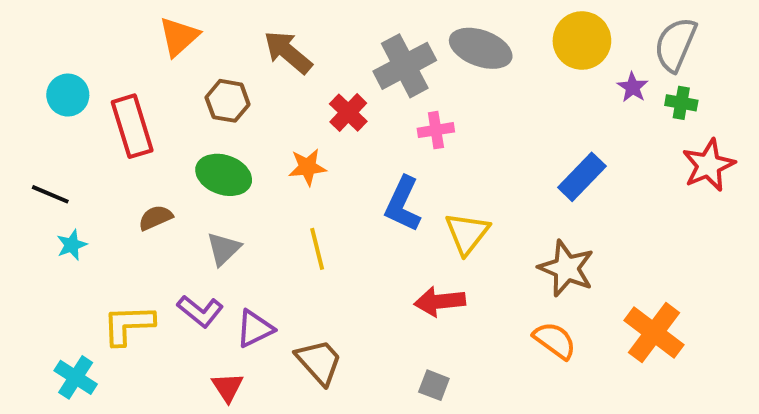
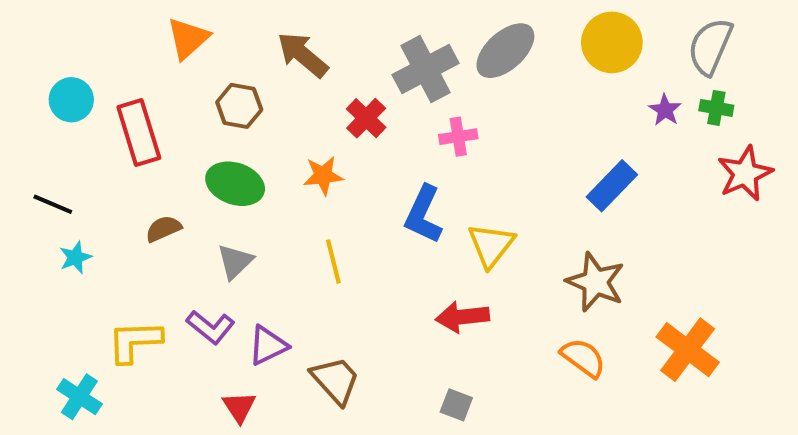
gray ellipse: (481, 48) -> (505, 51), turned -62
purple star: (633, 87) -> (665, 110), moved

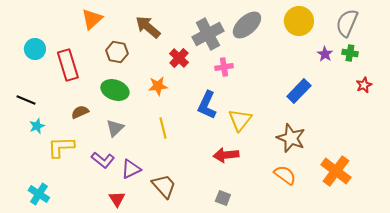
red star: (745, 173) -> (364, 85), size x0.6
yellow L-shape: (135, 341) -> (61, 147), moved

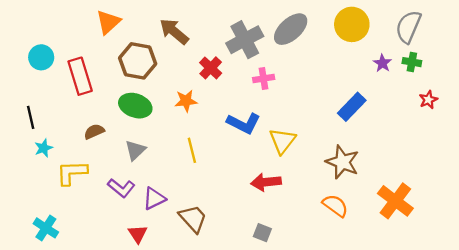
brown hexagon: (117, 52) -> (138, 61), size x1.4
black line: (26, 100) -> (31, 117), turned 54
blue L-shape: (207, 105) -> (244, 123), turned -88

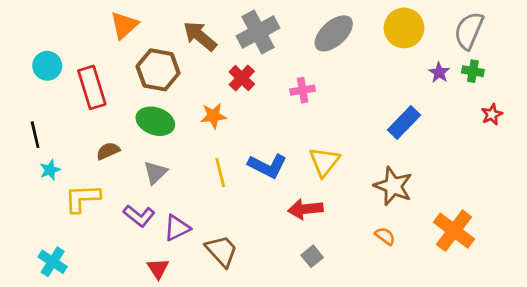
gray cross: (245, 40) -> (258, 32), moved
blue L-shape: (244, 123) -> (268, 166), moved
orange semicircle: (335, 206) -> (385, 236), size x0.7
gray square: (262, 233) -> (312, 256), moved, turned 30

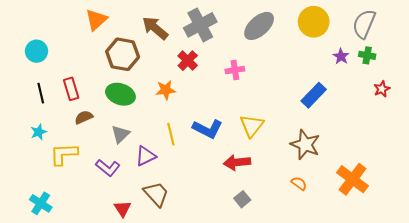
red rectangle: (92, 87) -> (71, 89), moved, size x0.7
black line: (35, 135) -> (41, 93), moved
purple triangle: (177, 228) -> (146, 156), moved
brown trapezoid: (222, 251) -> (156, 194), moved

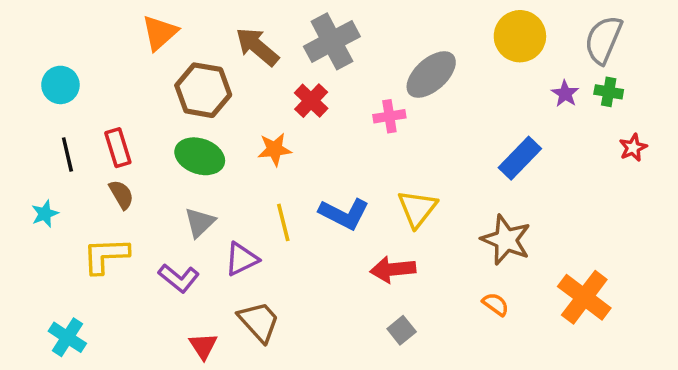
gray ellipse: (259, 26) -> (431, 74), moved
brown semicircle: (84, 117) -> (121, 195), moved, turned 84
cyan star: (39, 132) -> (45, 214), moved

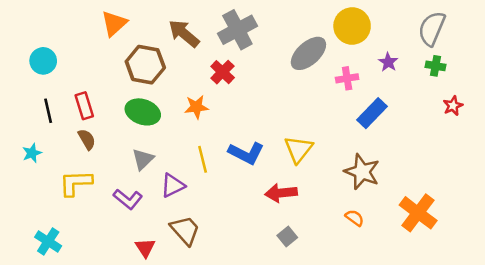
yellow circle: (520, 36) -> (352, 26), moved
purple star: (565, 94) -> (388, 62), moved
pink cross: (389, 116) -> (347, 78), moved

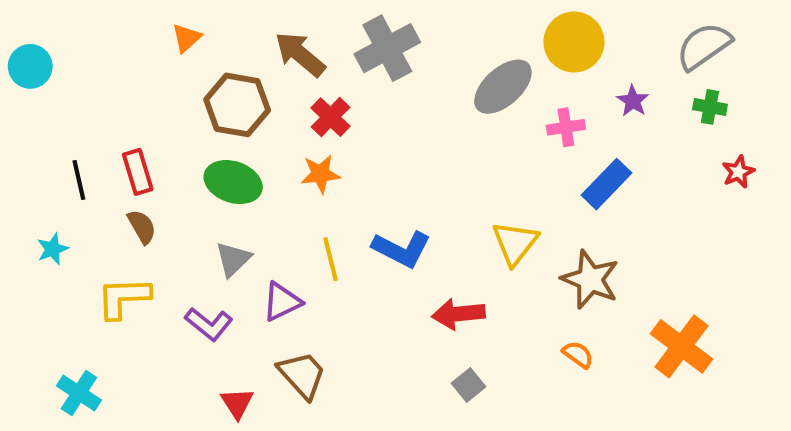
orange triangle: (114, 24) -> (186, 38), size x0.7
gray semicircle: (432, 28) -> (704, 46), turned 32
cyan circle: (43, 61) -> (30, 66), moved
red cross: (223, 72) -> (330, 117), moved
yellow triangle: (299, 149) -> (515, 243), moved

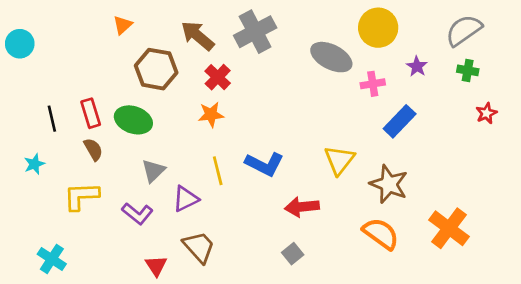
gray ellipse: (503, 87) -> (331, 57), turned 69
green ellipse: (233, 182) -> (133, 120), moved
orange semicircle: (578, 354) -> (381, 234), size x1.8
gray square: (468, 385) -> (293, 254), moved

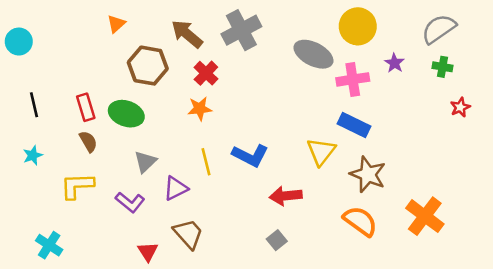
pink cross: (373, 84) -> (353, 79), size x1.4
black line: (52, 119) -> (34, 105), moved
blue rectangle: (400, 121) -> (354, 125), moved, turned 72

